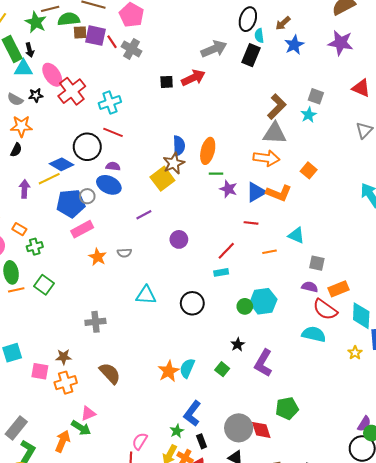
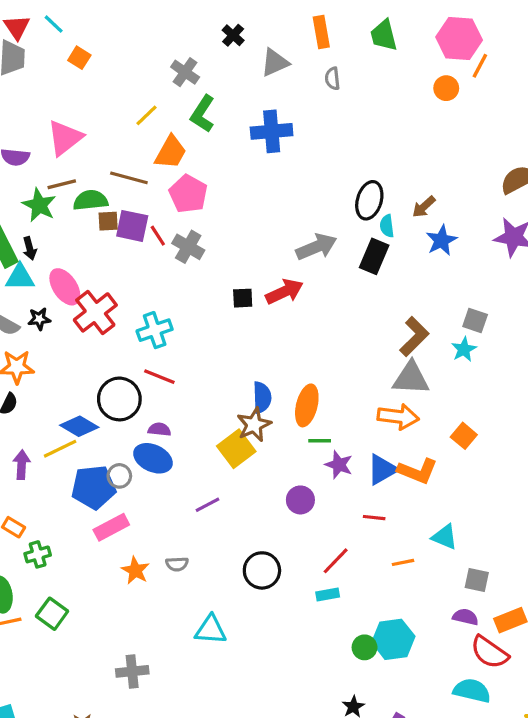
purple circle: (179, 239) -> (300, 500), moved
black circle: (192, 303) -> (262, 570), moved

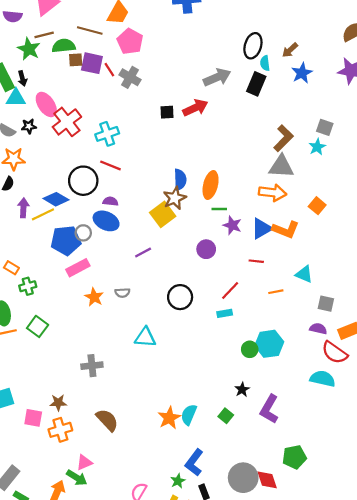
purple arrow: (22, 465) -> (23, 208), moved

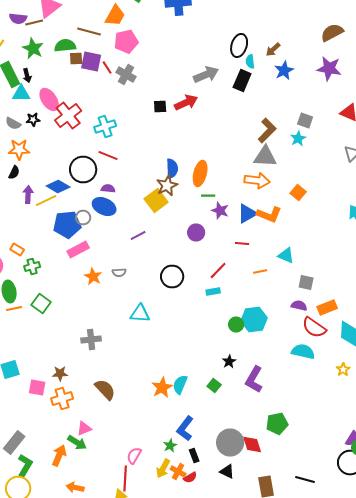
brown line: (44, 35) -> (34, 22), moved
pink pentagon: (130, 41) -> (126, 42), turned 30

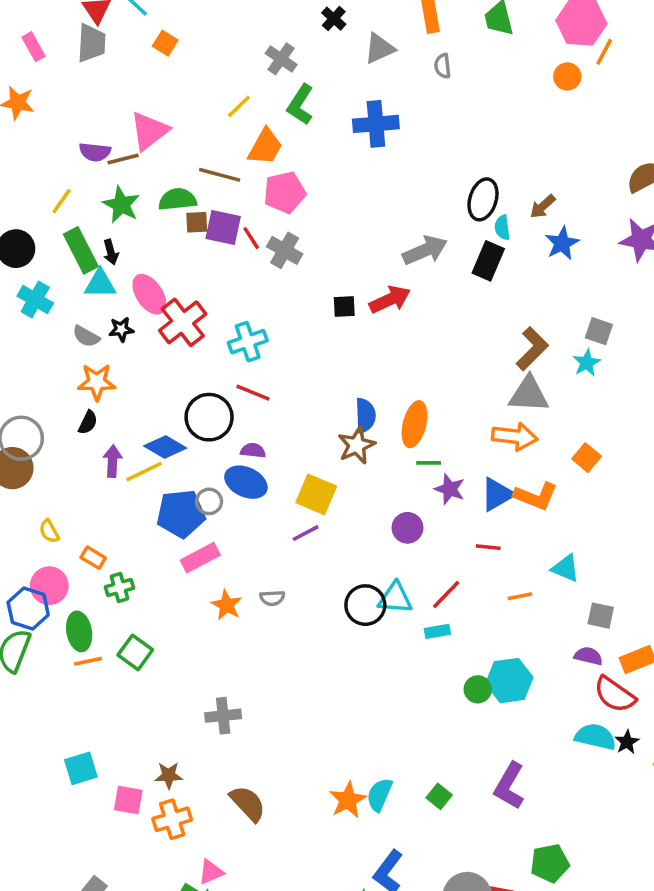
yellow square: (156, 200) -> (316, 494), moved, turned -30
cyan triangle: (140, 314) -> (395, 598), moved
black star: (229, 362) -> (627, 742), moved

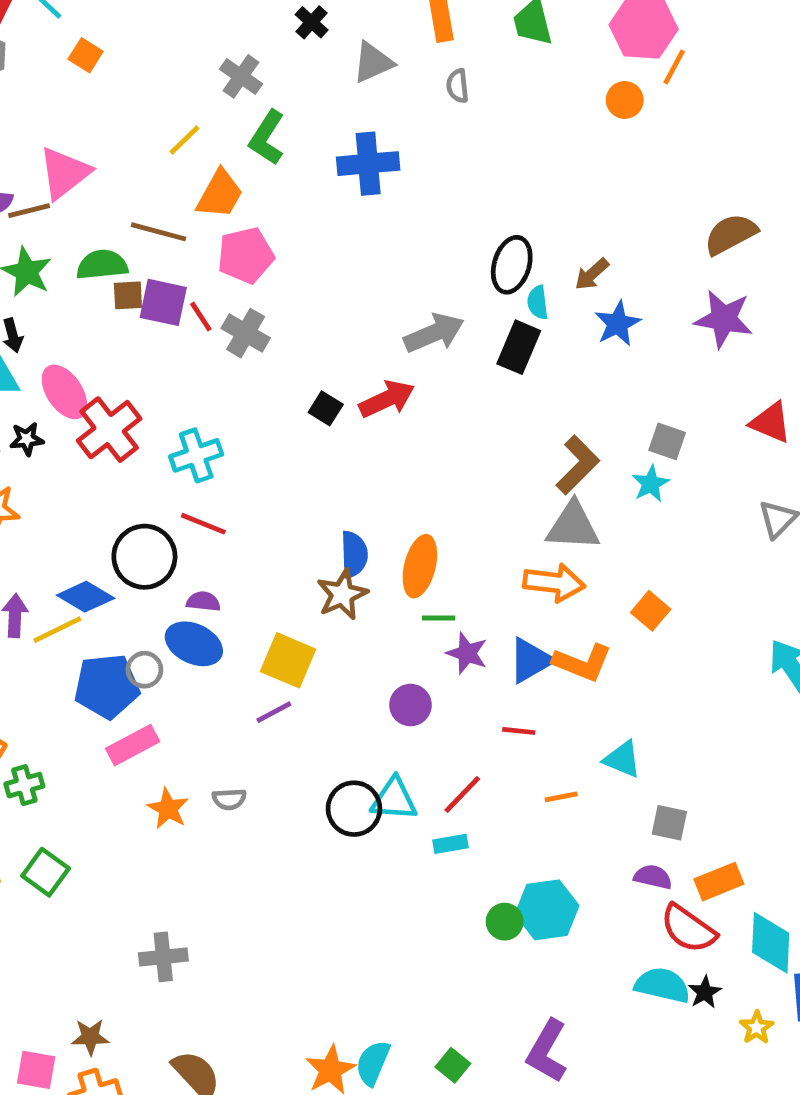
black square: (344, 307) -> (326, 408), turned 35

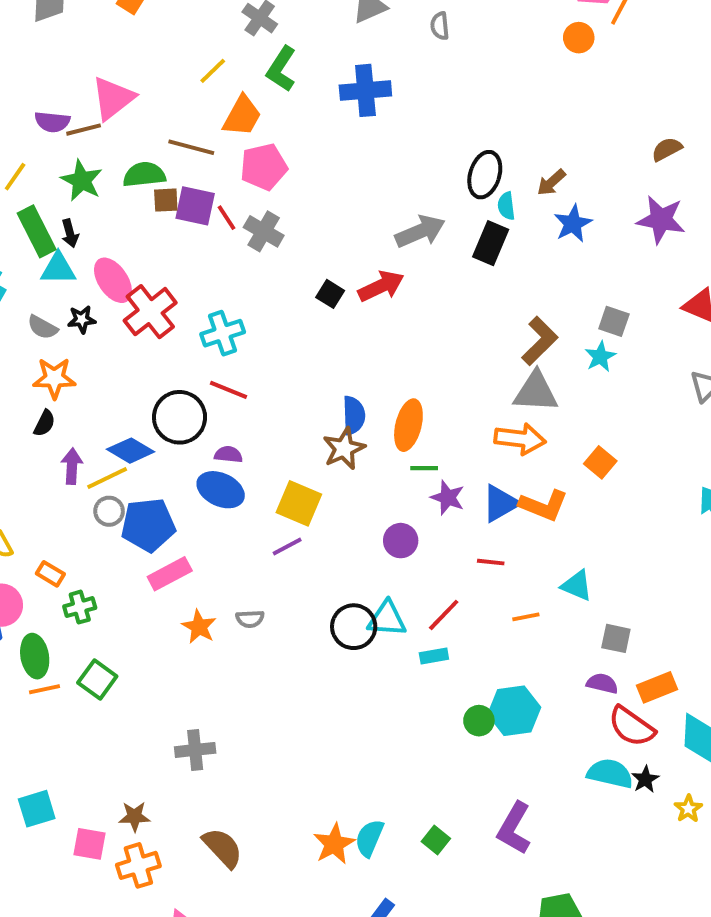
brown semicircle: (731, 234) -> (667, 149), size x0.7
gray circle: (144, 670) -> (109, 511), moved

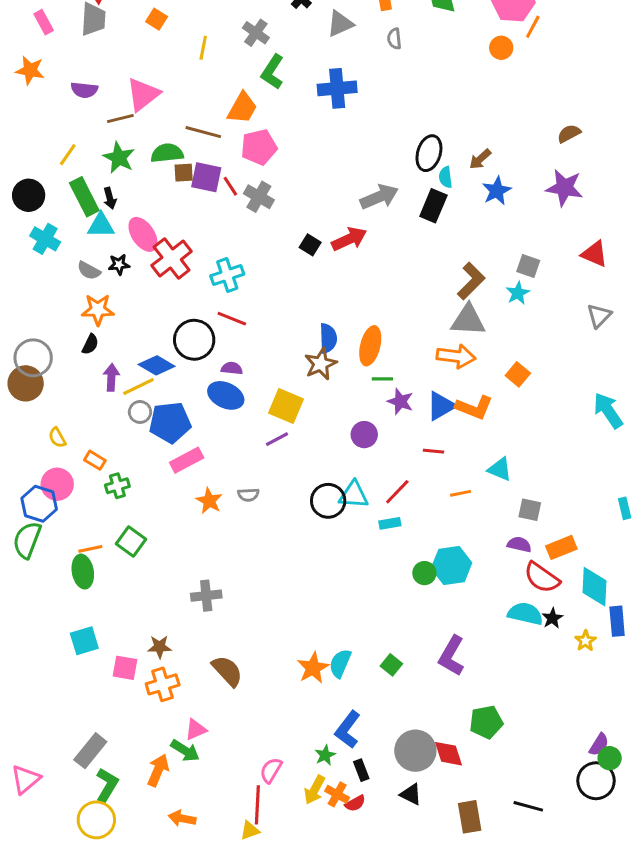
yellow line: (213, 71) -> (203, 48), moved, turned -35
purple semicircle: (52, 122) -> (84, 90), moved
green ellipse: (35, 656) -> (83, 572), moved

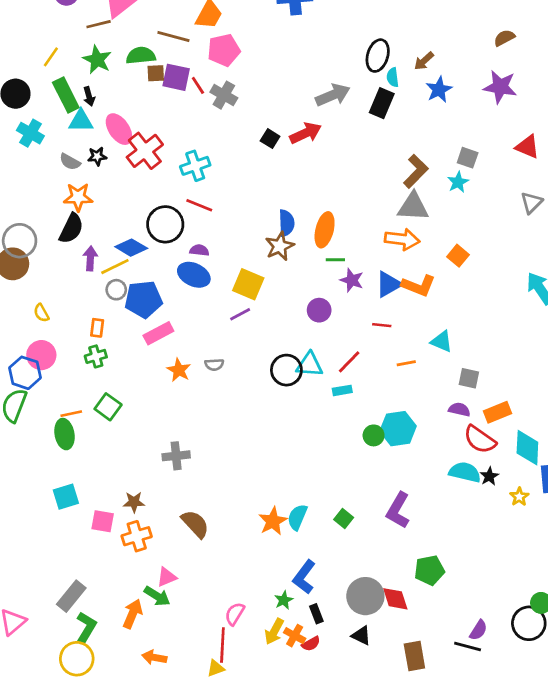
black semicircle: (90, 344) -> (71, 228), size x1.6
orange rectangle: (95, 460) -> (97, 328), moved, turned 66
purple semicircle: (599, 745) -> (478, 630), moved

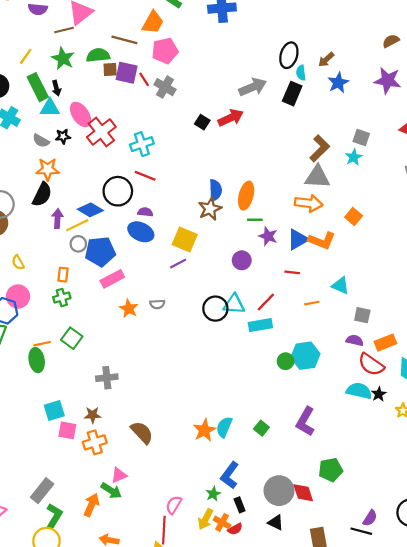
cyan rectangle: (342, 390) -> (260, 325), size x1.5
gray cross: (176, 456) -> (107, 378), moved
cyan square: (66, 497) -> (54, 411), moved

